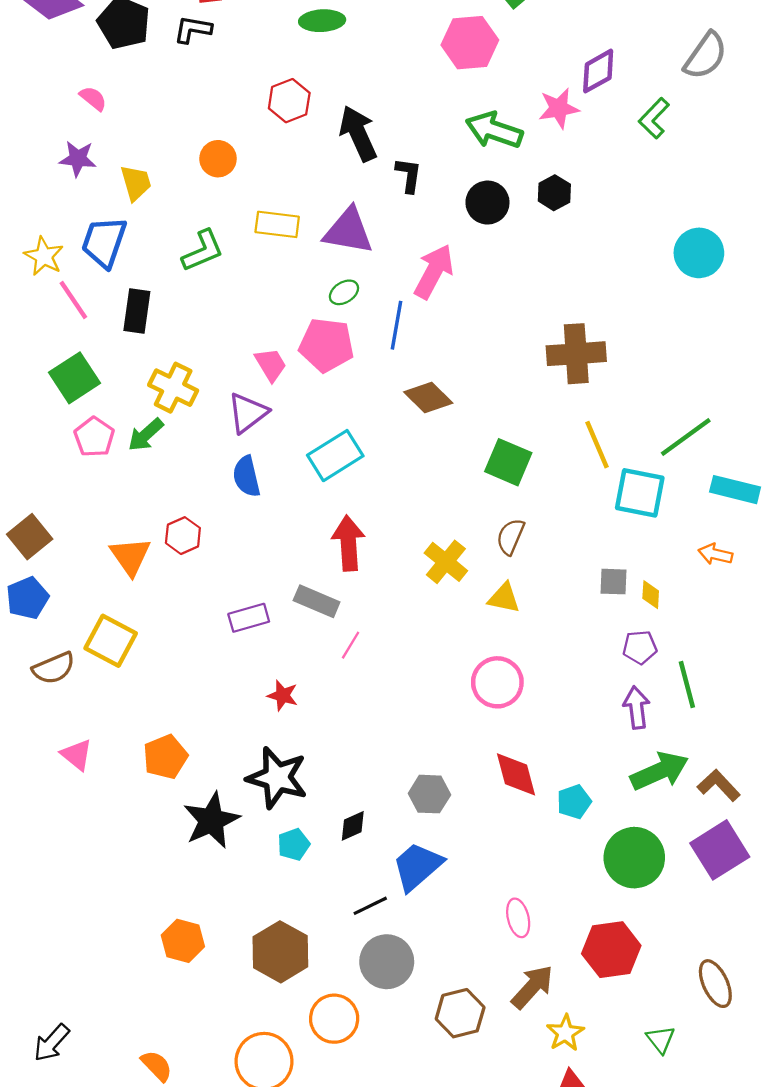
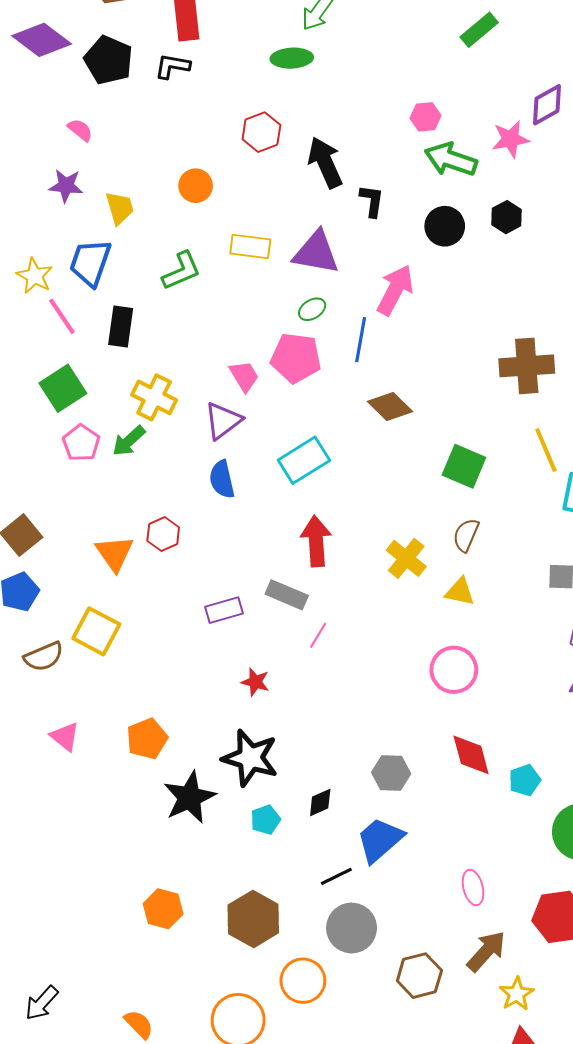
pink hexagon: (470, 43) -> (425, 117), moved, size x0.6

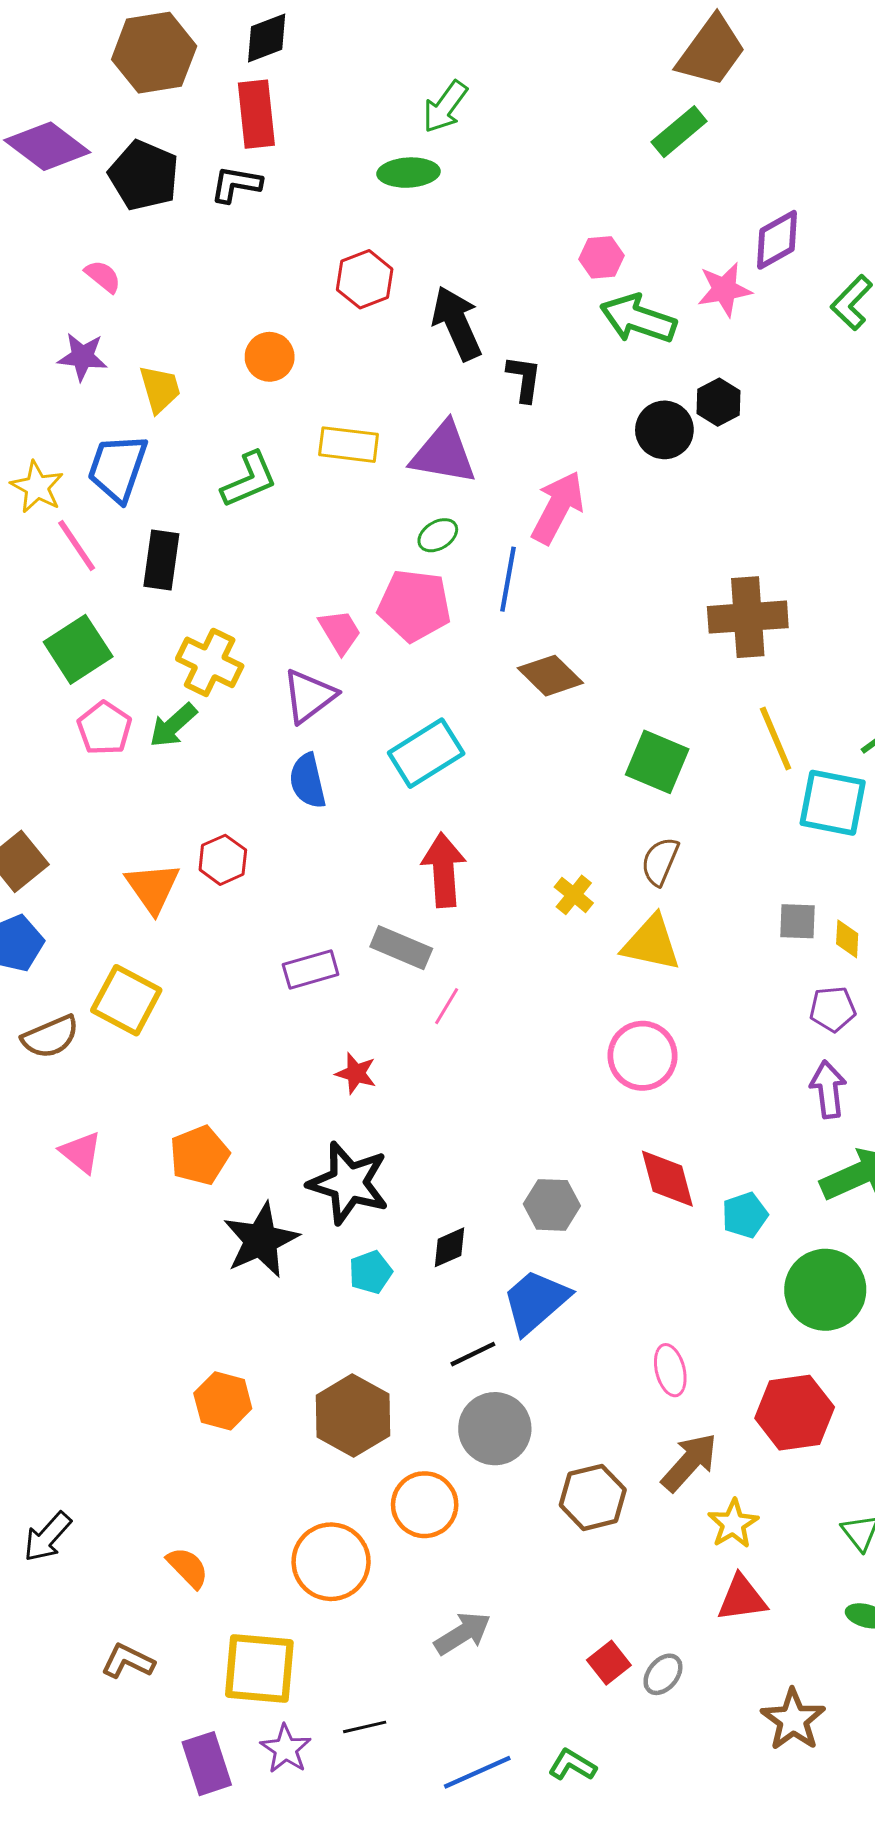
black circle: (445, 226) -> (664, 430), moved
yellow cross: (406, 558) -> (574, 895), size x0.7
yellow triangle: (460, 592) -> (651, 943), size x1.4

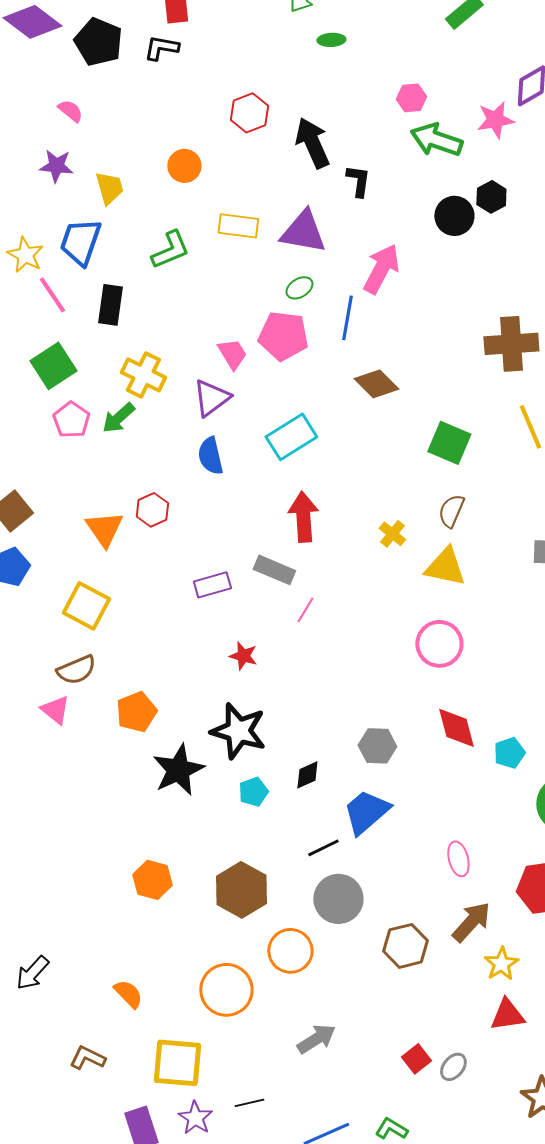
green ellipse: (409, 173) -> (331, 40), moved, size x0.7
brown semicircle: (50, 1037) -> (76, 670), moved

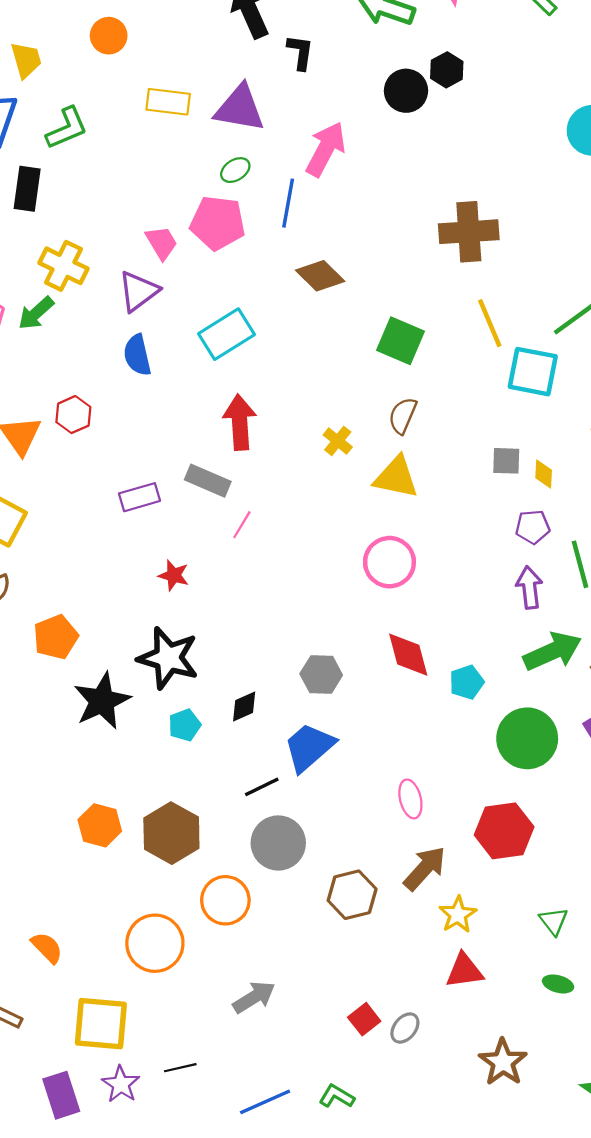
green L-shape: (170, 250) -> (67, 128), moved
orange hexagon: (152, 880) -> (100, 825), moved

